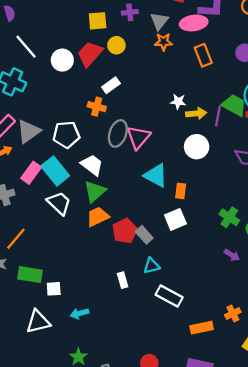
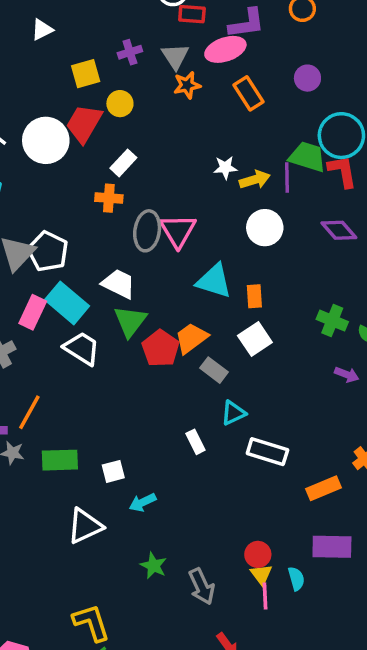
white circle: (62, 60) -> (46, 140), size x1.4
white pentagon: (66, 135) -> (48, 251), moved, turned -30
orange trapezoid: (98, 217) -> (191, 338), moved
red pentagon: (125, 231) -> (161, 348), moved
white square: (54, 289) -> (113, 471), moved

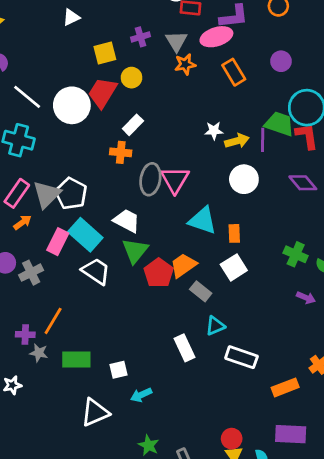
white rectangle: (196, 442) -> (184, 348), size x1.4

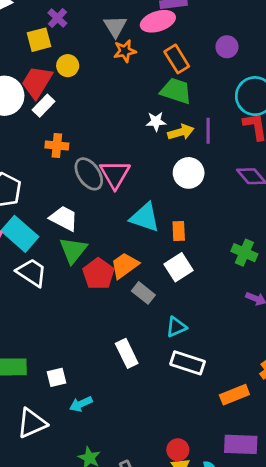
purple cross: (140, 37) -> (57, 18), moved, turned -30
green trapezoid: (279, 124) -> (176, 91), moved
white rectangle: (133, 125) -> (43, 106), moved
gray ellipse: (150, 179) -> (89, 174), turned -44
cyan triangle: (215, 326) -> (176, 327), moved

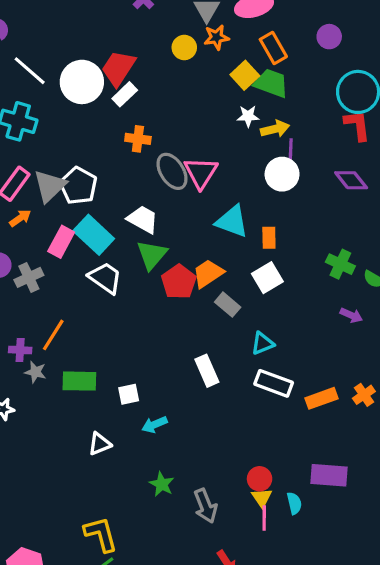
yellow square: (39, 40) -> (245, 75), moved, turned -30
yellow circle: (68, 66) -> (184, 47), moved
purple line: (208, 131) -> (291, 152), moved
orange rectangle: (234, 395) -> (321, 398), moved
white triangle: (32, 423) -> (100, 444), size x0.7

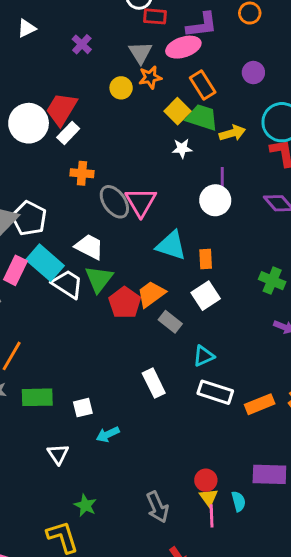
yellow arrow: (275, 129) -> (232, 133), moved
white trapezoid: (105, 278) -> (67, 284), moved
white triangle: (100, 444) -> (58, 454), turned -40
green star: (162, 484) -> (85, 505), moved

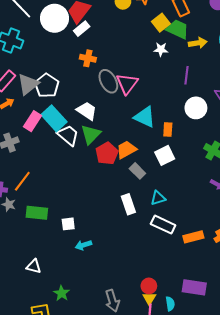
white circle: (215, 200) -> (196, 108), moved
white rectangle: (154, 383) -> (128, 204), moved
white triangle: (58, 454) -> (34, 266), moved, turned -49

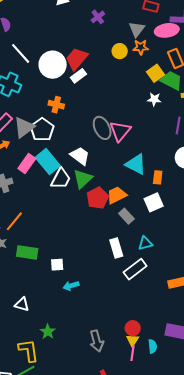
orange cross: (88, 58) -> (56, 105), moved
white trapezoid: (68, 135) -> (61, 179), turned 75
white rectangle: (163, 225) -> (135, 269), moved, turned -65

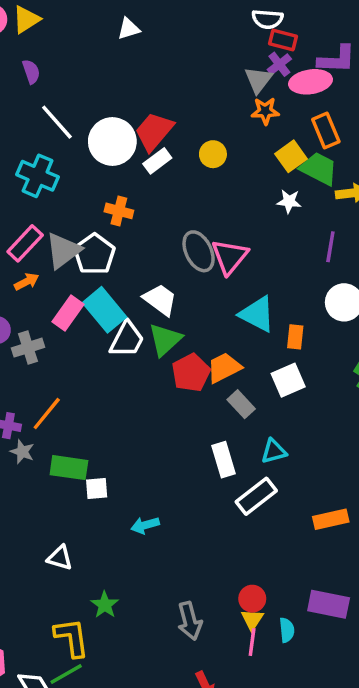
purple cross: (98, 17) -> (279, 64), moved
yellow circle: (120, 51) -> (213, 154), moved
white square: (57, 265) -> (97, 488), moved

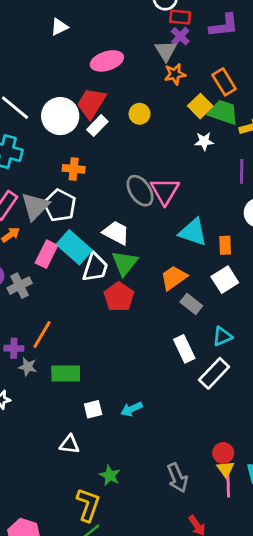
pink ellipse: (310, 82) -> (107, 61), moved
red pentagon: (191, 373) -> (119, 297), moved
white square: (97, 488) -> (93, 409), moved
yellow L-shape: (72, 638) -> (88, 505), turned 36

